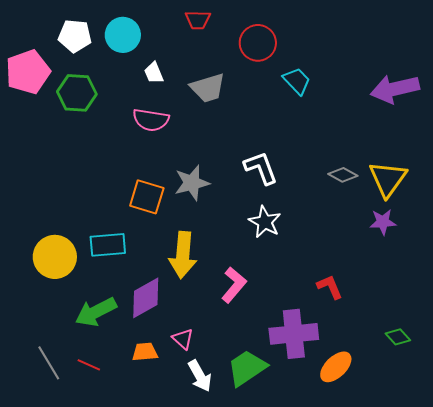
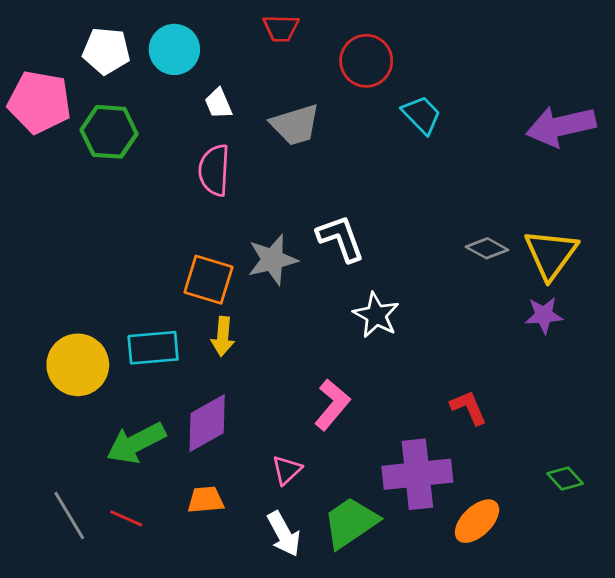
pink pentagon: (28, 72) -> (39, 102), turned 30
pink semicircle: (151, 120) -> (214, 170), turned 84
white L-shape: (261, 168) -> (341, 238), moved
yellow arrow: (183, 255) -> (223, 336), moved, size x0.6
pink triangle: (183, 339) -> (287, 470), moved, turned 35

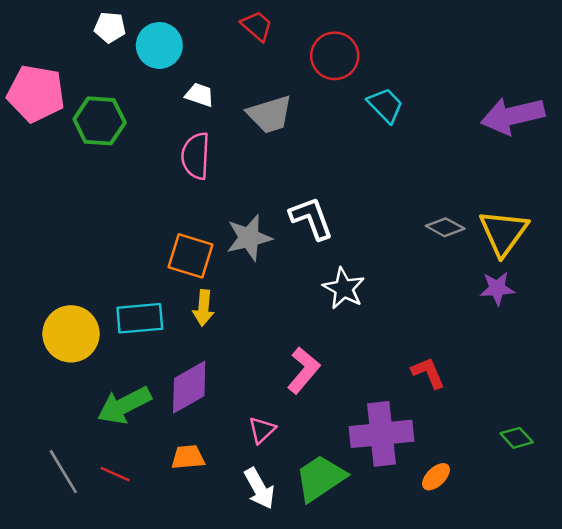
red trapezoid: (281, 28) -> (257, 26), turned -140
white pentagon: (106, 51) -> (110, 27), moved, size x0.7
white trapezoid: (218, 103) -> (200, 95), turned 132
orange ellipse: (477, 521) -> (436, 477), size x0.7

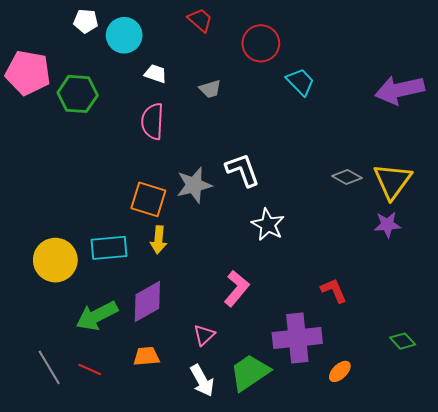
gray trapezoid: (270, 114) -> (210, 89), size x0.6

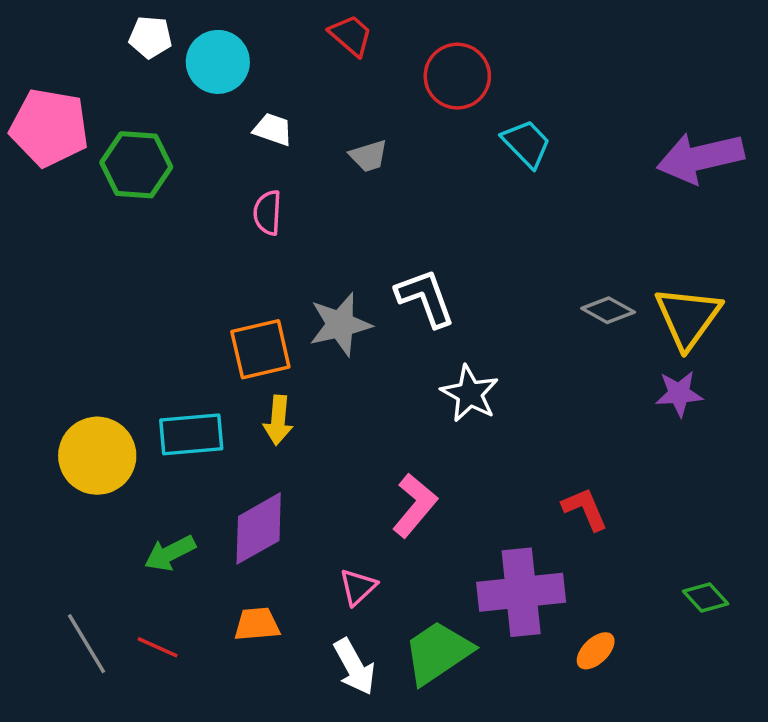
pink semicircle: (152, 121) -> (268, 213), size x0.7
orange square: (148, 199) -> (260, 349), turned -30
green arrow: (97, 316) -> (170, 553), size x0.7

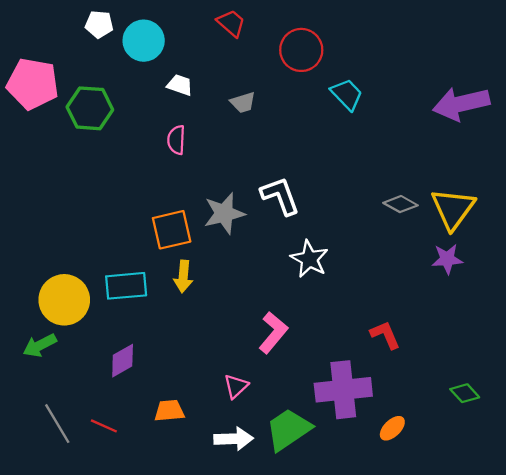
purple diamond: (259, 528) -> (123, 361), moved, size x0.7
green arrow: (170, 553) -> (40, 345), moved
white arrow: (354, 667) -> (234, 439), turned -63

